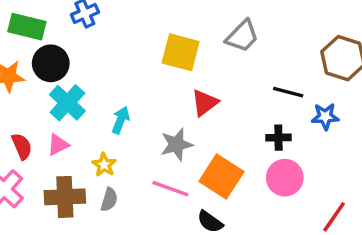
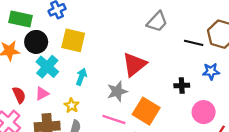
yellow square: (181, 52) -> (73, 40), moved
black line: (288, 92) -> (194, 43), moved
red triangle: (205, 103) -> (134, 65), size x1.4
pink circle: (285, 178) -> (204, 112), moved

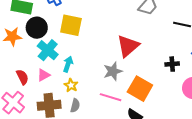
cyan arrow: (81, 77) -> (68, 64), moved

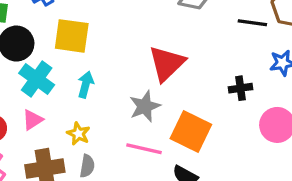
cyan arrow: (68, 64) -> (86, 85), moved

